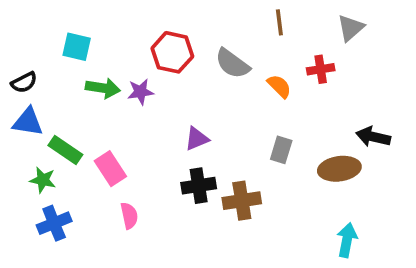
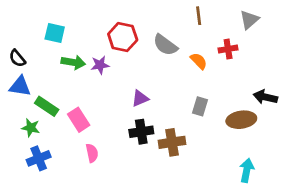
black semicircle: (24, 82) -> (17, 58), turned 78

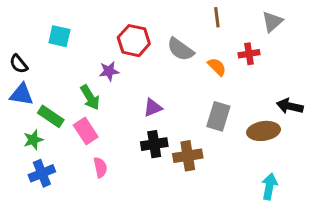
green arrow: (73, 62) -> (90, 97), moved, turned 50
gray rectangle: (200, 106) -> (218, 116), size x1.4
green star: (31, 128) -> (33, 140), turned -30

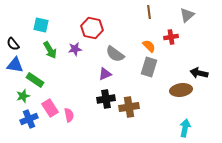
gray semicircle: (180, 49) -> (115, 54), moved
green arrow: (90, 97) -> (50, 50), moved
gray rectangle: (218, 116) -> (149, 67), moved
pink rectangle: (86, 131) -> (50, 108), moved

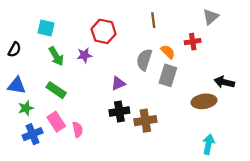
brown line: (149, 12) -> (153, 20), moved
black semicircle: (13, 44) -> (14, 49), turned -112
gray semicircle: (115, 54) -> (144, 60), moved, turned 72
blue triangle: (15, 65) -> (17, 86), moved
green rectangle: (35, 80) -> (56, 90), moved

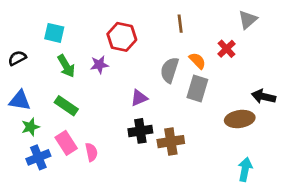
red cross: (193, 42) -> (226, 49), turned -35
black semicircle: (14, 49) -> (17, 58), turned -147

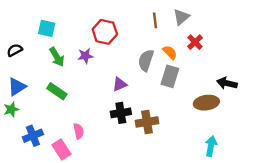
gray triangle: (248, 20) -> (181, 17), moved
blue triangle: (20, 100) -> (17, 87), turned -42
green star: (30, 127) -> (11, 109), moved
pink rectangle: (66, 143) -> (61, 149), moved

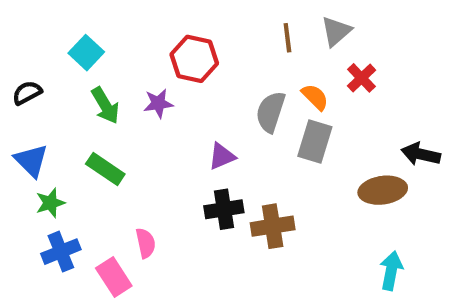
cyan square: (47, 28) -> (86, 53), turned 30
blue triangle: (17, 87) -> (31, 161), turned -42
green star: (11, 109) -> (50, 203), moved

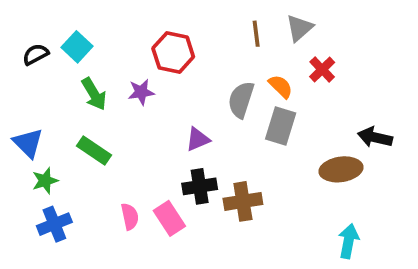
black semicircle: (27, 93) -> (36, 54), moved
pink rectangle: (114, 277) -> (169, 218), moved

